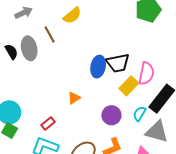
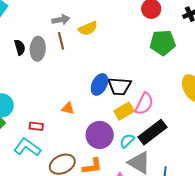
gray arrow: (24, 13) -> (61, 20), moved
orange triangle: (74, 98) -> (68, 108), turned 32
purple circle: (111, 115) -> (100, 135), size x1.4
red rectangle: (48, 123) -> (36, 126), turned 32

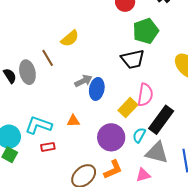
gray arrow: (61, 20) -> (83, 81), moved
black trapezoid: (119, 86) -> (133, 59), moved
cyan L-shape: (27, 147) -> (39, 125), moved

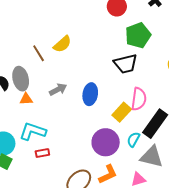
brown line: (48, 58) -> (39, 53), moved
gray arrow: (83, 81) -> (58, 90), moved
orange triangle: (73, 121) -> (26, 99), moved

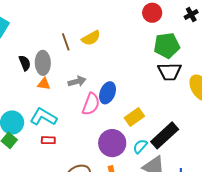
black trapezoid: (126, 64) -> (170, 72), moved
pink semicircle: (139, 99) -> (91, 104), moved

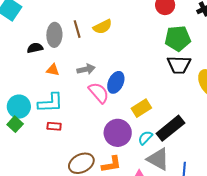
black semicircle: (25, 63) -> (35, 48), turned -84
gray ellipse: (43, 63) -> (54, 35), moved
pink semicircle: (91, 104) -> (99, 93), turned -65
cyan L-shape: (43, 117) -> (50, 103), turned 144

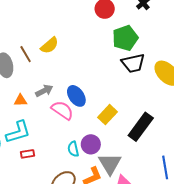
orange triangle: (53, 70) -> (20, 100), moved
blue ellipse: (116, 82) -> (76, 96), turned -45
purple circle: (118, 133) -> (91, 144), size x0.7
cyan semicircle: (145, 138) -> (73, 149), moved, turned -42
gray triangle: (158, 159) -> (110, 164), moved, turned 45

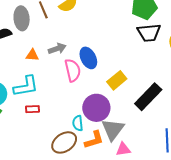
pink semicircle: (62, 110) -> (73, 70), turned 35
purple circle: (91, 144) -> (96, 108), size x1.4
cyan semicircle: (73, 149) -> (78, 123), moved

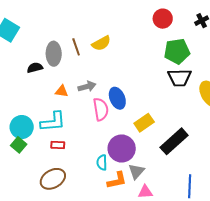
gray triangle: (113, 129) -> (136, 171), size x0.7
brown ellipse: (64, 142) -> (53, 179), moved

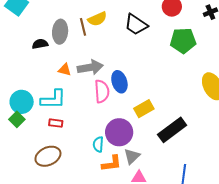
yellow semicircle: (101, 43) -> (97, 19), moved
black trapezoid: (180, 78) -> (136, 25), moved, turned 30
gray arrow: (87, 87) -> (90, 67), size x1.4

